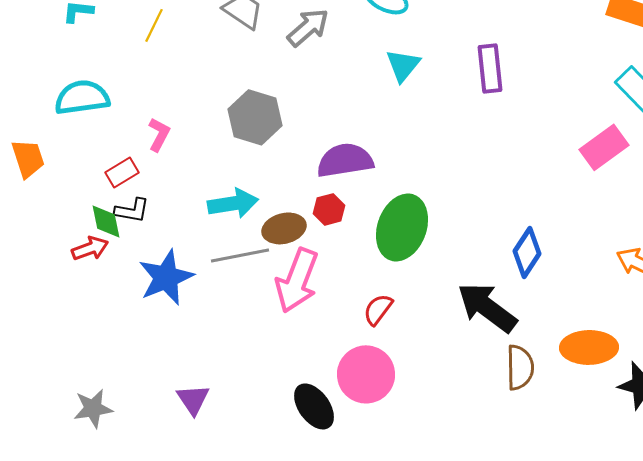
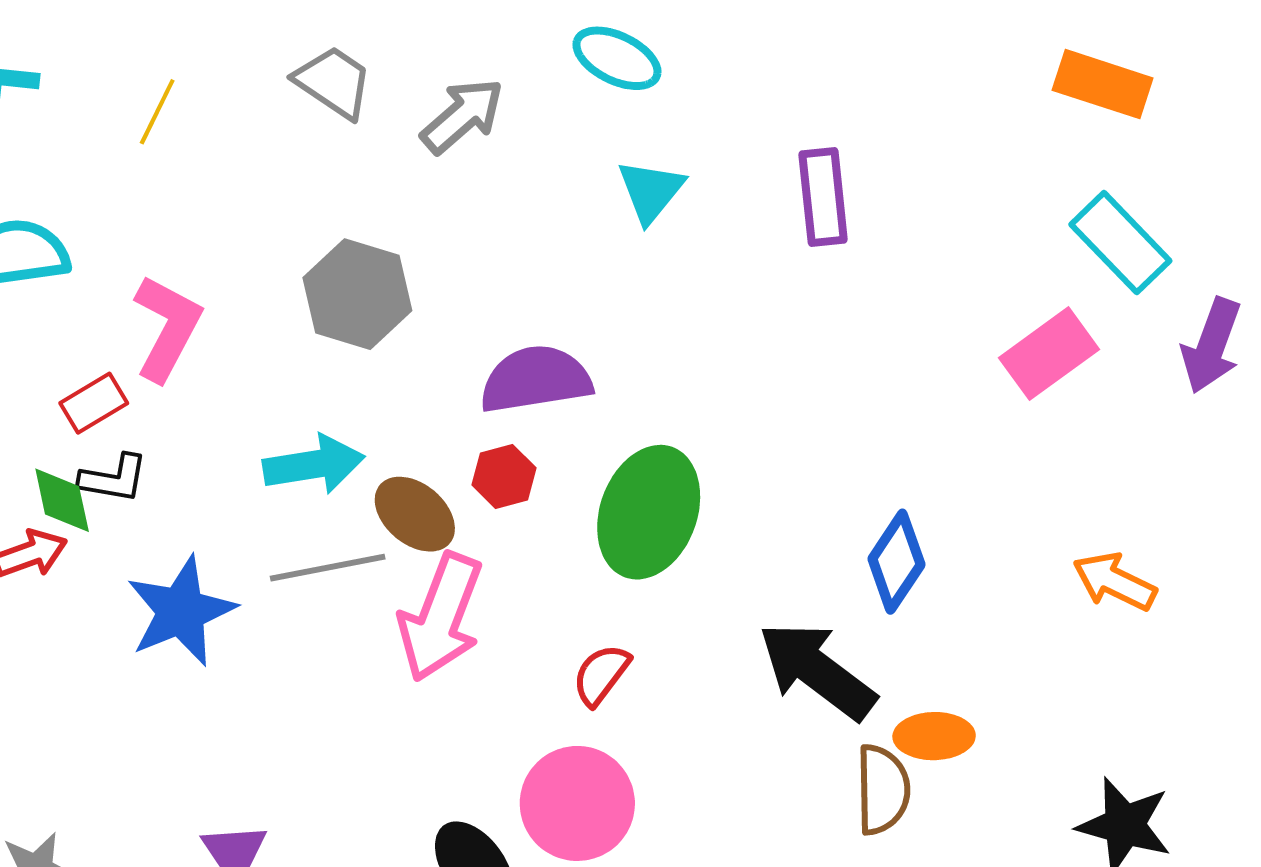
pink L-shape: (159, 134) -> (167, 328), size x1.6
brown ellipse: (284, 228) -> (415, 514), turned 54
orange ellipse: (589, 347) -> (934, 736), moved, size x0.7

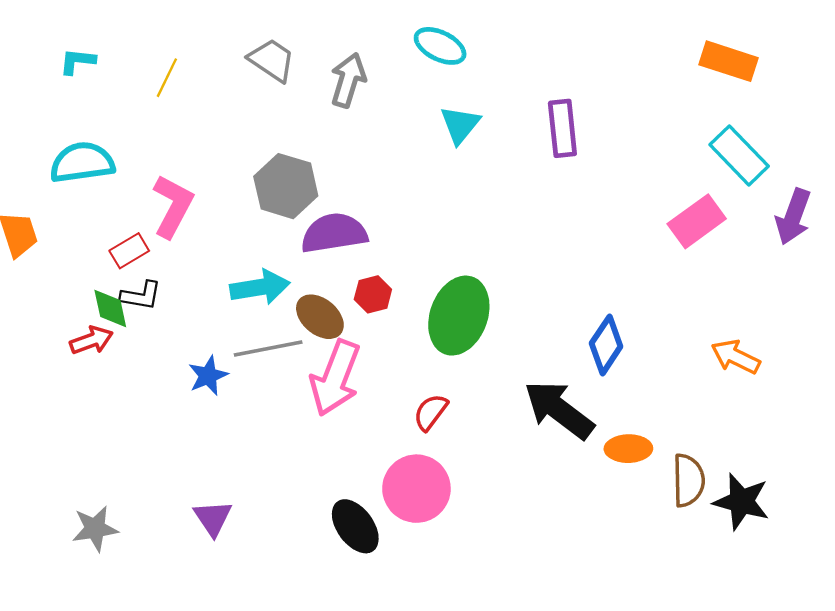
gray arrow: (462, 116) -> (348, 80), turned -32
purple semicircle: (536, 379) -> (334, 233), moved
blue star: (181, 611) -> (208, 376), moved, size x0.6
brown semicircle: (883, 790) -> (688, 480), moved

